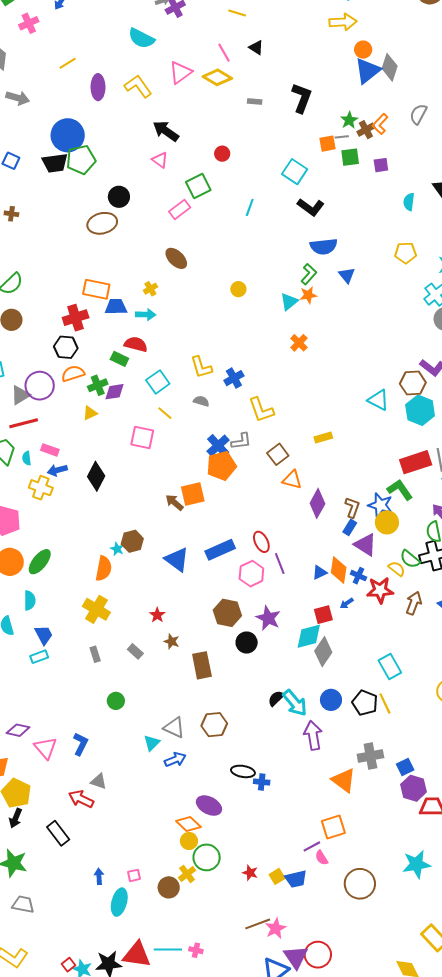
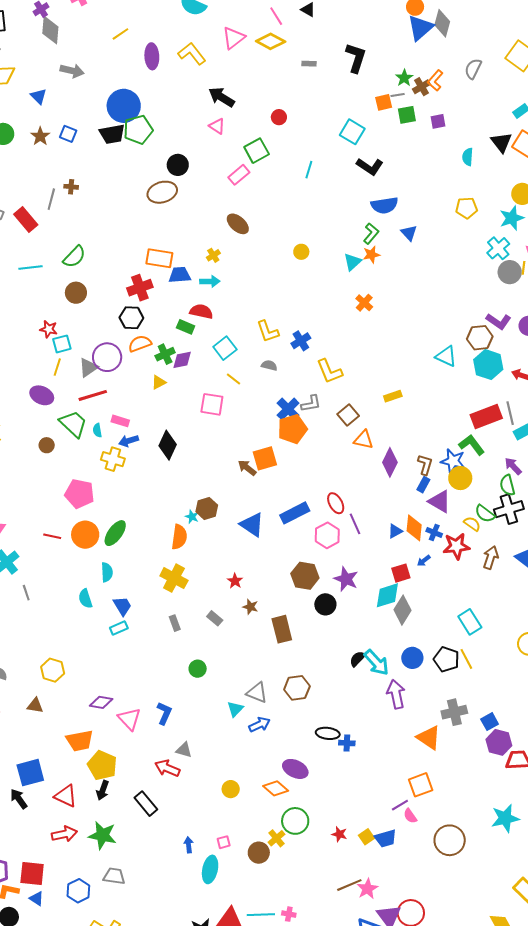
yellow circle: (189, 841) -> (231, 789), moved

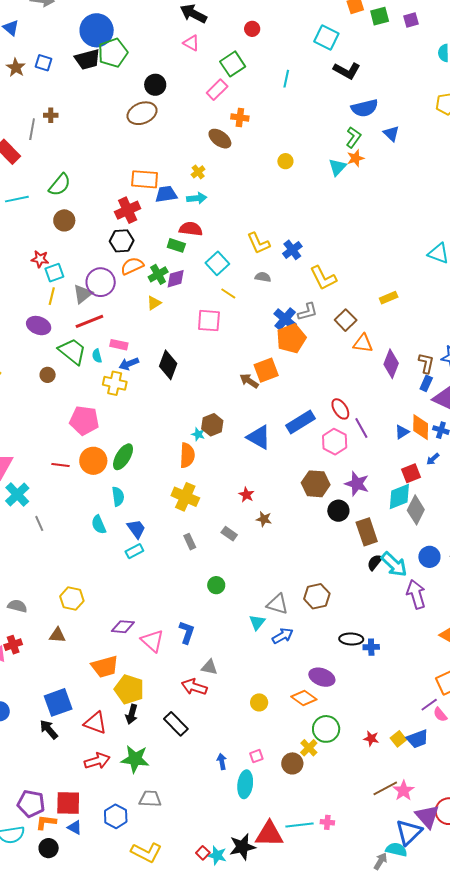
orange cross: (364, 303) -> (240, 117), moved, turned -30
brown rectangle: (282, 629) -> (367, 532), moved

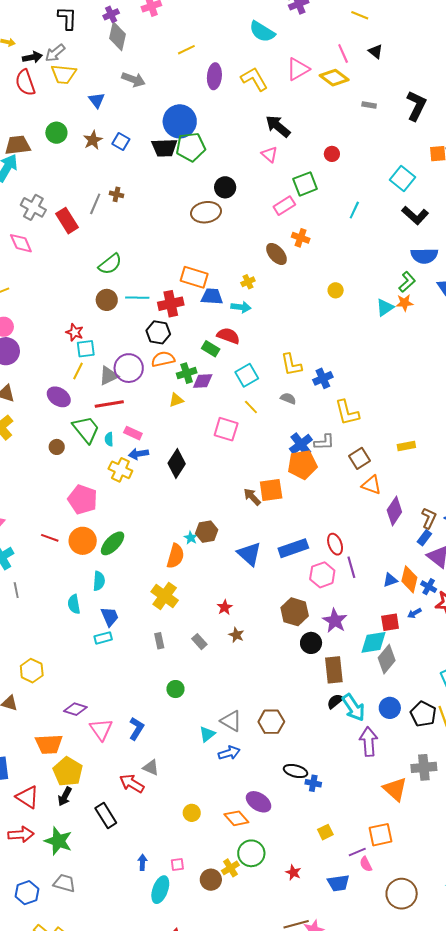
cyan line: (17, 199) -> (137, 298), moved
yellow square: (398, 739) -> (325, 832), moved

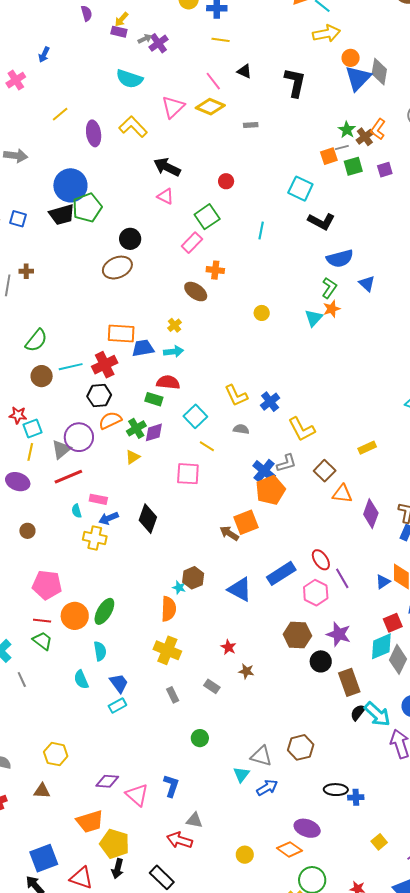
black L-shape: (416, 106) -> (295, 83), moved
green trapezoid: (86, 429) -> (42, 641), moved, size x0.7
pink pentagon: (83, 499) -> (47, 585), moved

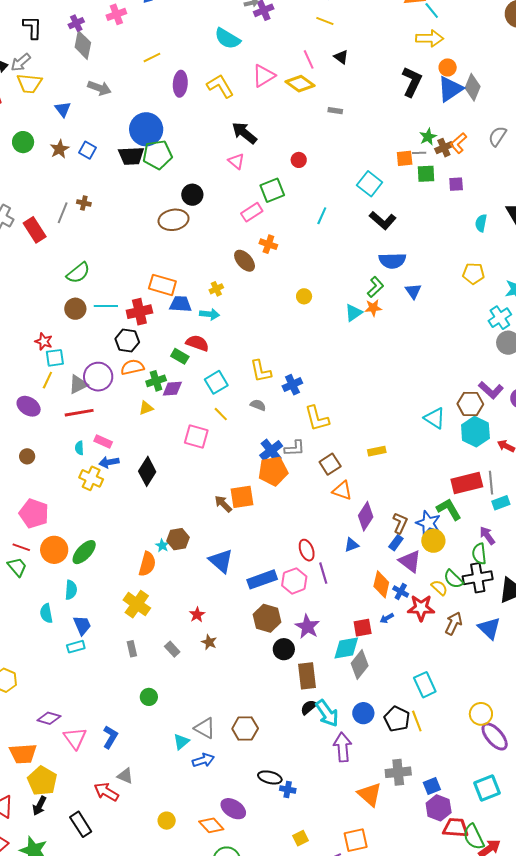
black L-shape: (295, 83) -> (412, 82), moved
blue rectangle: (281, 573) -> (262, 579), moved
blue triangle: (383, 582) -> (351, 545), moved

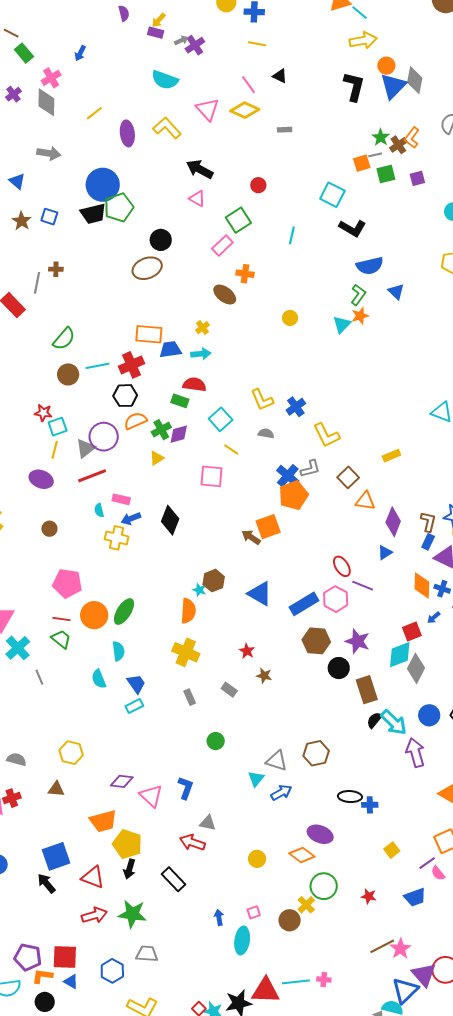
gray diamond: (83, 45) -> (46, 102), moved
pink triangle: (264, 76) -> (208, 109), turned -30
purple line: (323, 573) -> (363, 586), turned -40

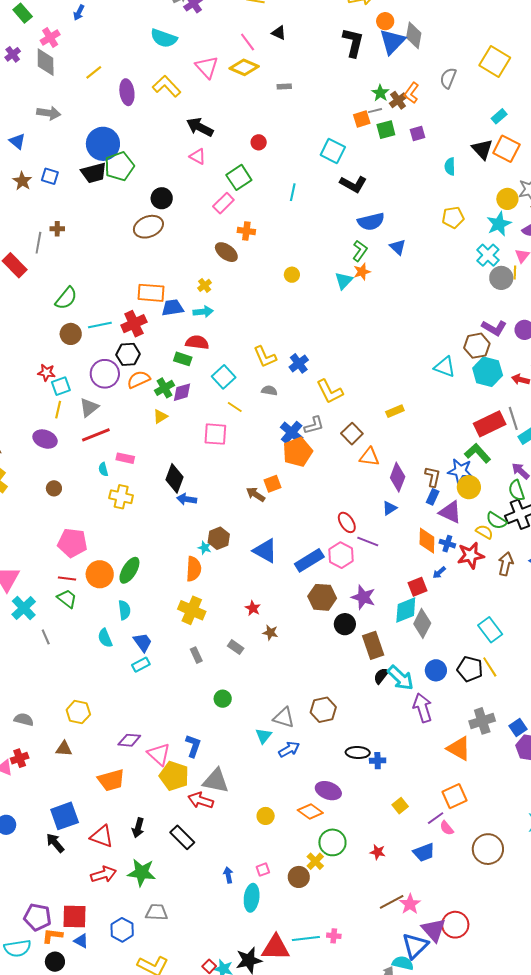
purple circle: (104, 437) -> (105, 374), moved
blue arrow: (131, 519) -> (187, 499), moved, turned 30
orange square: (268, 527) -> (273, 484), size x0.7
gray triangle: (208, 823) -> (216, 781), size x1.6
yellow pentagon: (127, 844) -> (174, 776), moved

